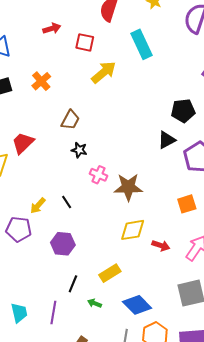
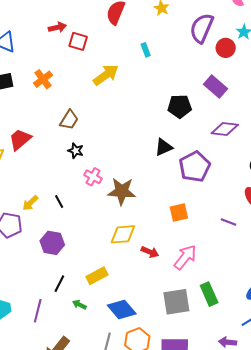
red square: (85, 42) -> (78, 41), moved
cyan rectangle: (141, 44) -> (146, 50), size x0.5
black pentagon: (183, 111) -> (180, 106), moved

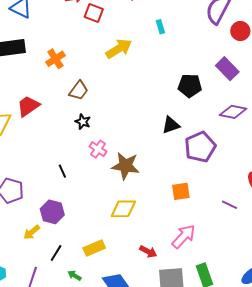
orange cross: (43, 79) -> (55, 59), moved
yellow arrow: (30, 203) -> (32, 232), moved
red arrow: (150, 252) -> (148, 252), moved

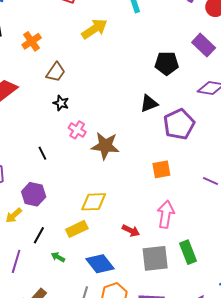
yellow diamond: (123, 209) -> (94, 202), moved
pink arrow: (184, 236) -> (166, 214), turned -32

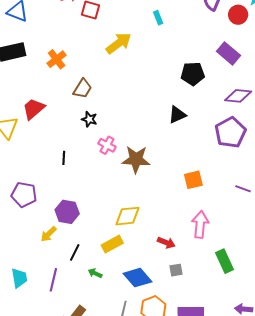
purple pentagon: (179, 124) -> (230, 132), moved
black line: (42, 153) -> (64, 158), moved, turned 32
gray square: (155, 258) -> (176, 270), moved, size x0.5

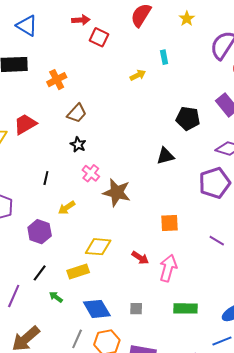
yellow arrow: (119, 43) -> (138, 75), moved, size x0.6
yellow arrow: (48, 234) -> (67, 208), moved
red arrow: (166, 243) -> (140, 258), moved
green rectangle: (225, 261) -> (185, 308), turned -75

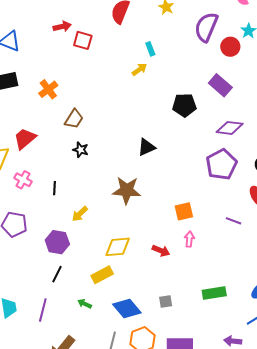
yellow arrow: (138, 75) -> (139, 70), moved
black triangle: (165, 156) -> (146, 147), moved
pink cross: (91, 173) -> (23, 180), moved
pink arrow: (168, 268) -> (189, 239), moved, size x0.6
black line: (40, 273) -> (57, 274), moved

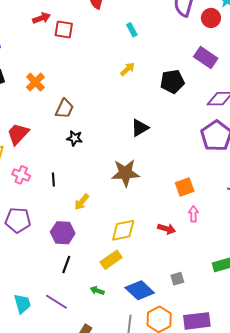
yellow arrow: (139, 70) -> (128, 69), moved
purple line: (43, 310) -> (56, 302), turned -65

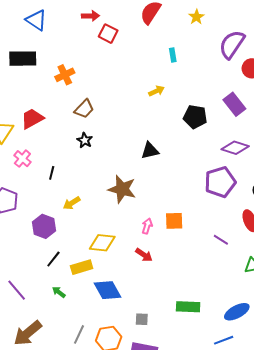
pink arrow: (193, 214) -> (147, 226), moved
black line: (66, 265) -> (53, 259), moved
gray square: (177, 279) -> (142, 319), moved
blue diamond: (140, 290) -> (108, 290), moved

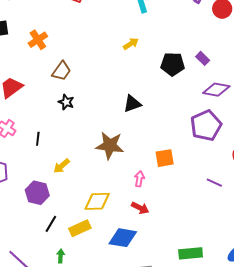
purple rectangle: (234, 104) -> (203, 58), moved, size x0.6
orange square: (174, 221) -> (165, 158), moved
blue diamond: (108, 290) -> (123, 238), moved, turned -44
green arrow: (59, 292) -> (61, 256), turned 64

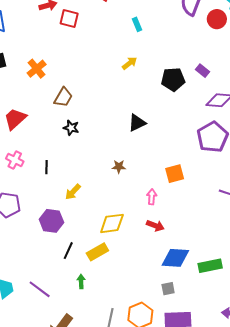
brown star: (110, 146) -> (119, 167), size x0.5
blue diamond: (123, 238) -> (175, 258), moved

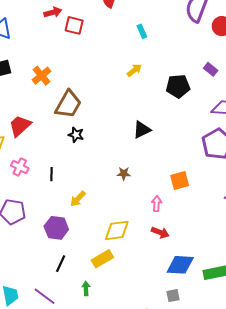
purple rectangle: (202, 71) -> (211, 69), moved
brown trapezoid: (63, 97) -> (68, 104), size x1.4
black line: (68, 251) -> (61, 264), moved

